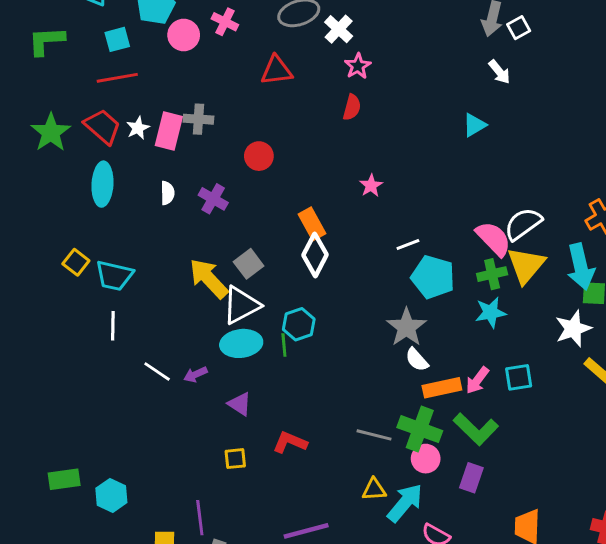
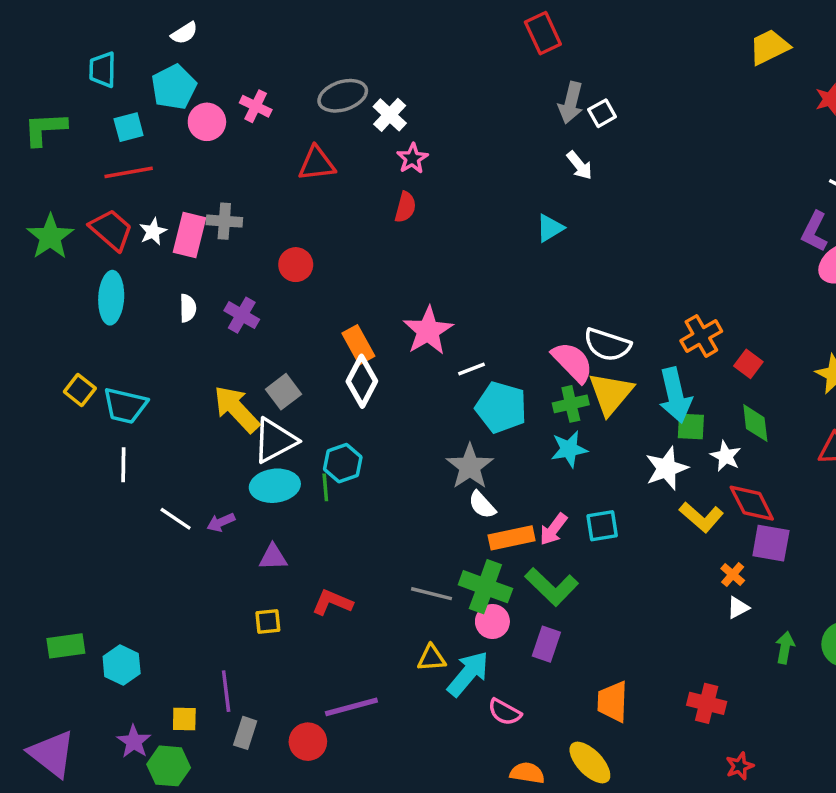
pink star: (371, 186) -> (428, 331), moved, size x1.8
white semicircle: (523, 224) -> (607, 345), turned -126
purple triangle: (240, 404) -> (273, 557), turned -35

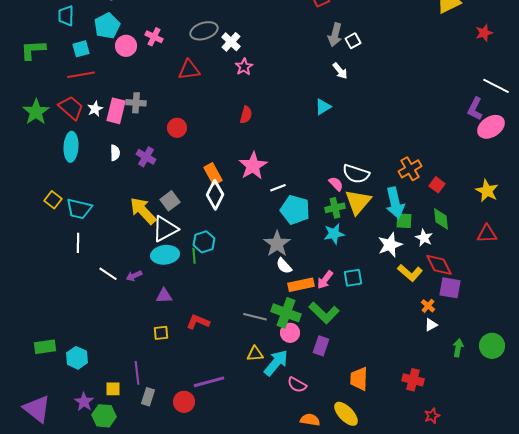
red semicircle: (405, 207) -> (246, 115), moved
pink semicircle: (573, 362) -> (336, 184), size x0.6

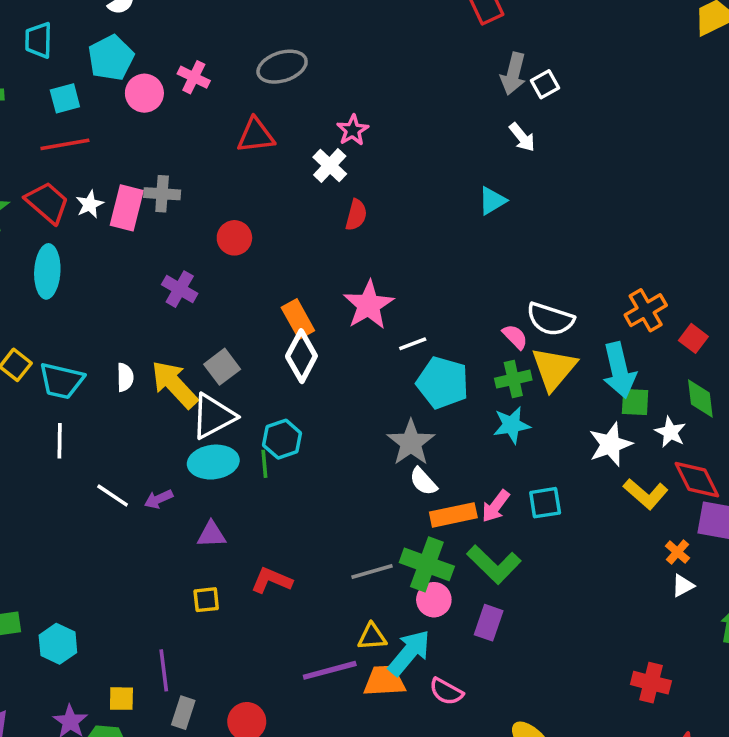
white cross: (231, 42) -> (330, 165), moved
white semicircle: (115, 153) -> (125, 377), moved
gray line: (255, 317) -> (372, 571), turned -30
orange trapezoid: (359, 379) -> (384, 681), moved, turned 85
purple line: (209, 382) -> (330, 670), moved

